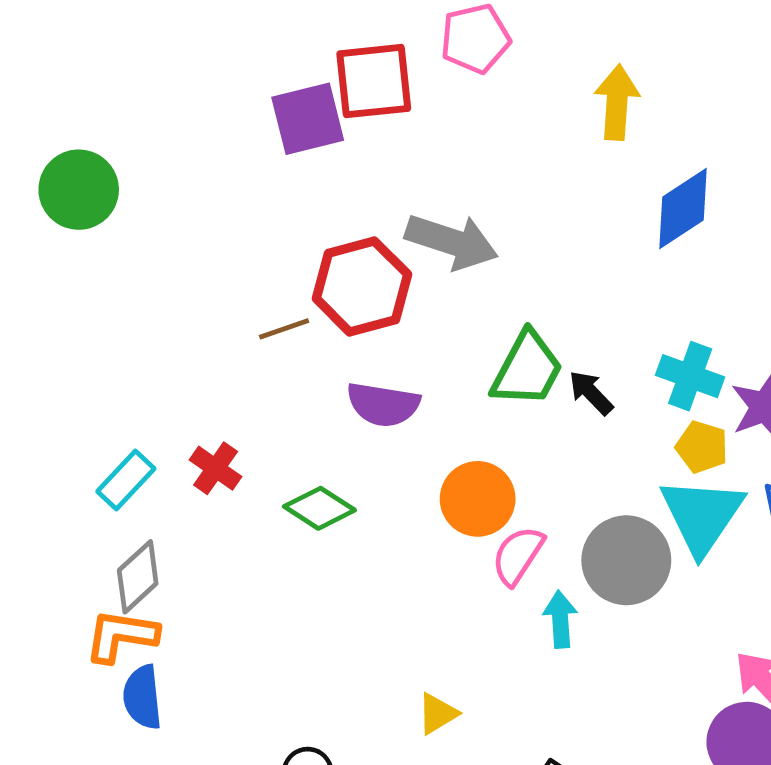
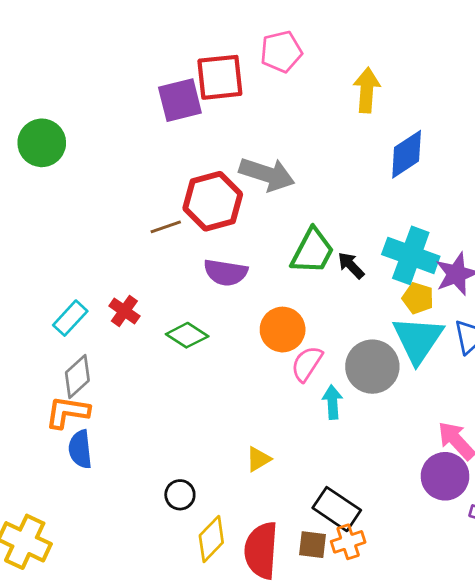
cyan cross: (690, 376) -> (411, 255), size x1.4

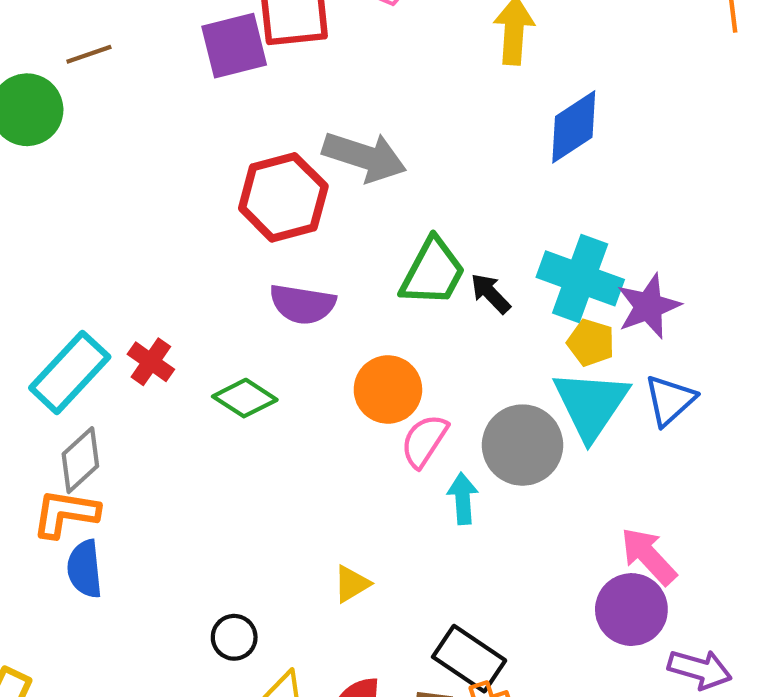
brown line: (166, 227) -> (89, 54), moved
cyan rectangle: (70, 318) -> (70, 372), size x1.5

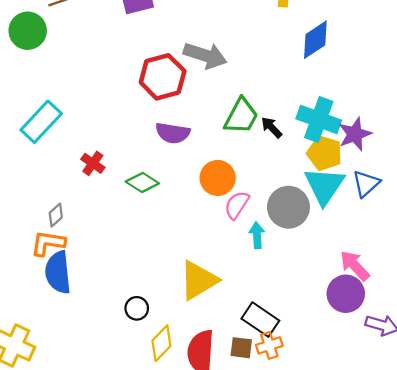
yellow pentagon: (591, 343) -> (324, 153), size x1.4
cyan rectangle: (70, 372) -> (41, 122), moved
gray diamond: (80, 460) -> (56, 215), size x0.7
blue semicircle: (85, 569) -> (58, 272), size x1.4
yellow triangle: (352, 584) -> (199, 280), size x2.0

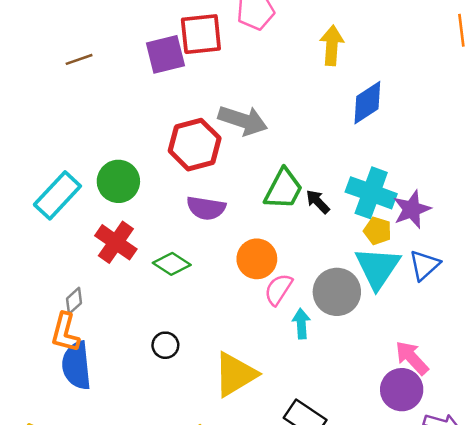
green circle: (28, 31) -> (118, 181), moved
yellow pentagon: (324, 153) -> (378, 231), size x0.7
red cross: (93, 163) -> (116, 242), size x1.5
orange L-shape: (48, 243) -> (65, 333), turned -84
black circle: (137, 308) -> (165, 345), moved

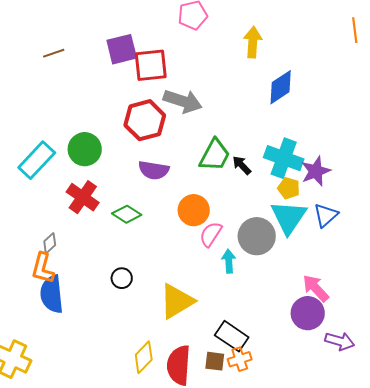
red square: (201, 34) -> (151, 65), moved

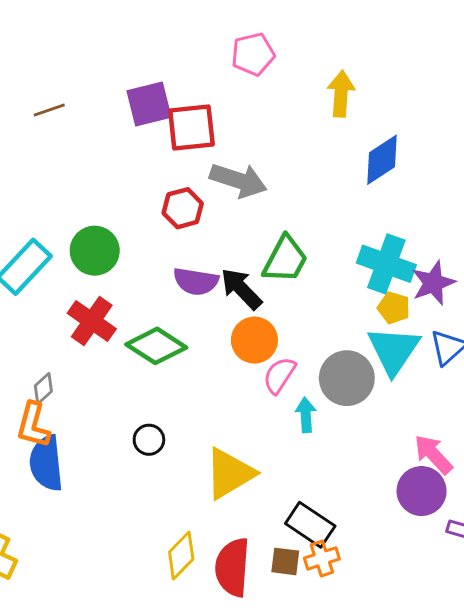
red hexagon: (145, 120) -> (183, 208), size x0.7
black arrow: (242, 165) -> (241, 289), moved, size x1.5
green diamond: (127, 214) -> (156, 346), size x1.4

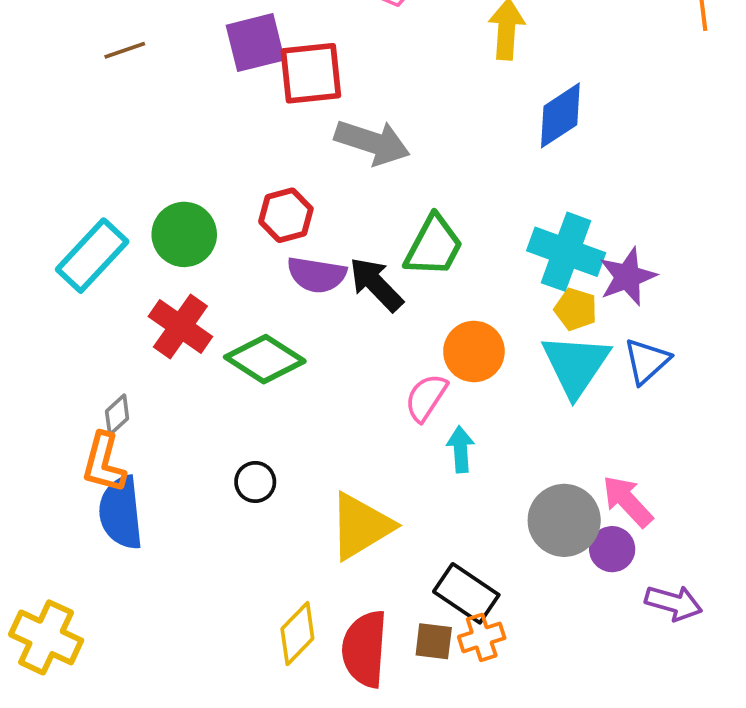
red hexagon: (183, 208) -> (286, 215), moved
orange circle: (254, 340) -> (474, 351), moved
gray circle: (347, 378) -> (564, 520), moved
purple circle: (422, 491) -> (612, 549), size x0.7

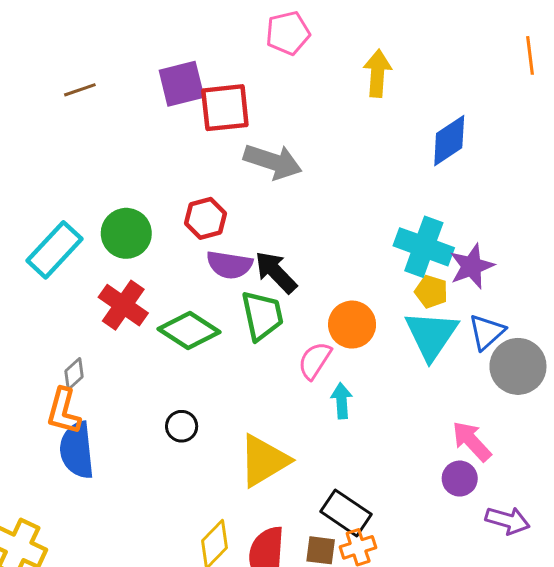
blue diamond: (560, 115) -> (449, 141), moved
green trapezoid: (434, 246) -> (262, 316), moved, turned -40
gray circle: (564, 520) -> (518, 366), moved

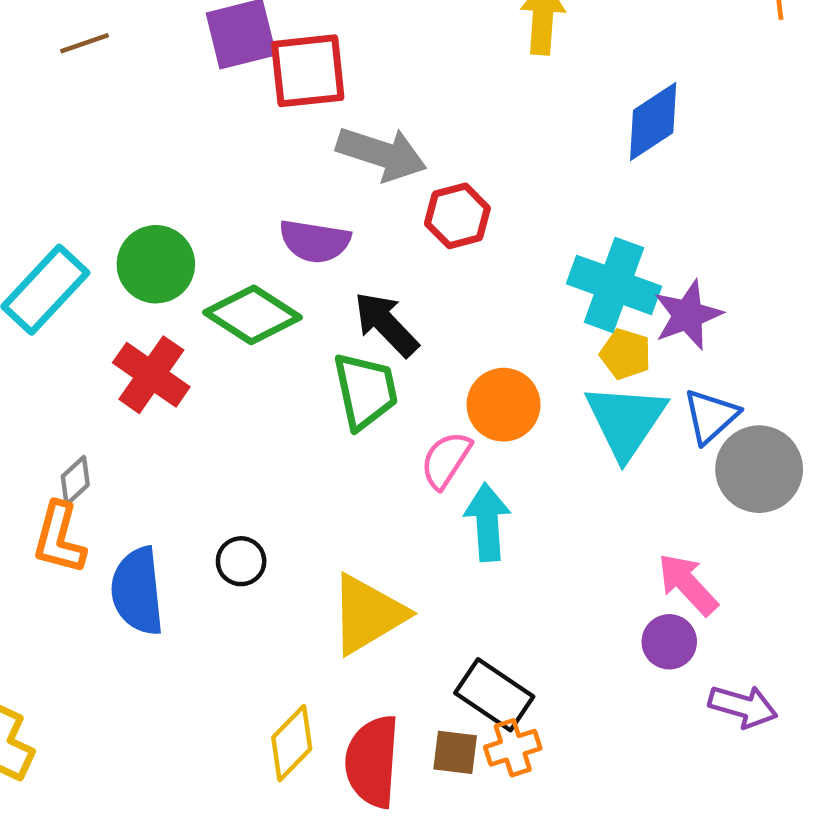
red hexagon: (205, 218) -> (457, 216), moved
purple semicircle: (229, 265) -> (315, 241), moved
green diamond: (189, 331) -> (253, 315), moved
cyan arrow: (342, 401) -> (487, 522), size x1.4
blue semicircle: (77, 450) -> (137, 591), moved

